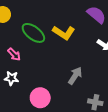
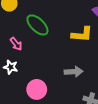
yellow L-shape: (64, 33) -> (82, 34), moved, turned -35
gray arrow: (75, 76) -> (74, 72), turned 48

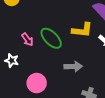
green ellipse: (37, 25) -> (51, 38), moved
pink arrow: (16, 44) -> (27, 39), moved

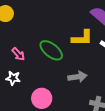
pink arrow: (27, 39) -> (18, 54), moved

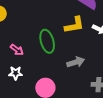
green ellipse: (51, 50) -> (47, 41), turned 45

